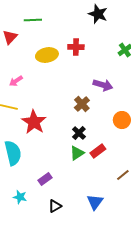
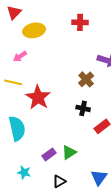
yellow ellipse: (47, 55) -> (34, 30), moved
black cross: (79, 133) -> (83, 108), turned -32
green triangle: (77, 153) -> (69, 152), moved

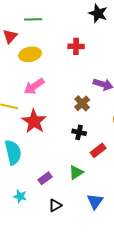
pink arrow: (20, 56) -> (34, 86), moved, size x1.5
green triangle: (69, 152) -> (76, 172), moved

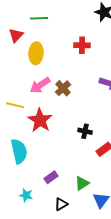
yellow ellipse: (30, 54) -> (36, 53), turned -75
brown cross: (82, 103) -> (63, 88), moved
green triangle: (76, 172) -> (82, 183), moved

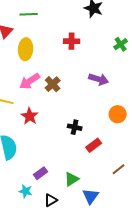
red star: (40, 120) -> (30, 116), size x0.7
cyan star: (26, 195) -> (26, 191), moved

